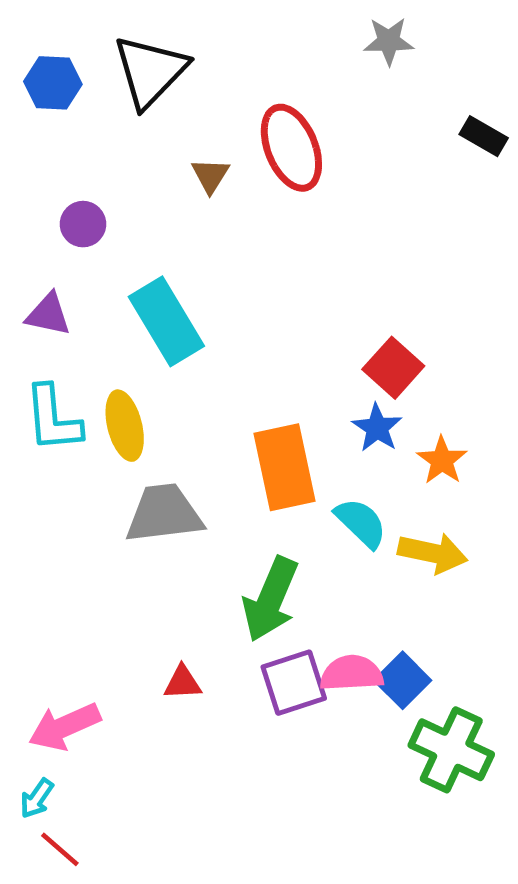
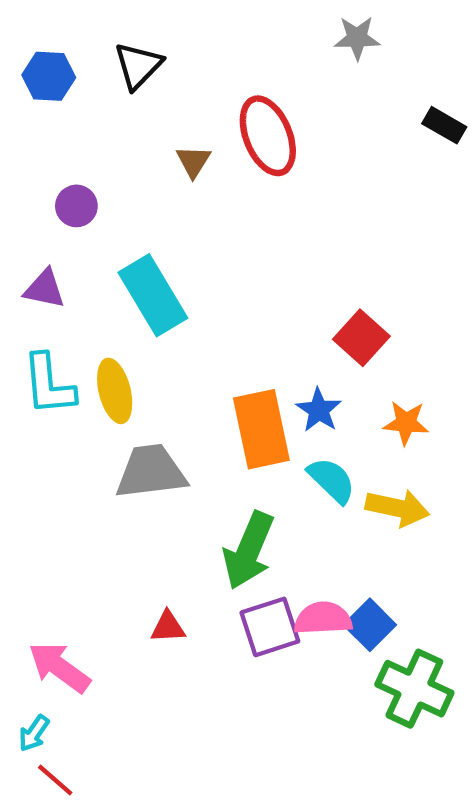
black triangle: (150, 71) -> (138, 66), size x0.7
blue star: (377, 428) -> (319, 410), moved
orange star: (442, 460) -> (406, 423), turned -30
pink arrow: (64, 727) -> (59, 667), turned 60

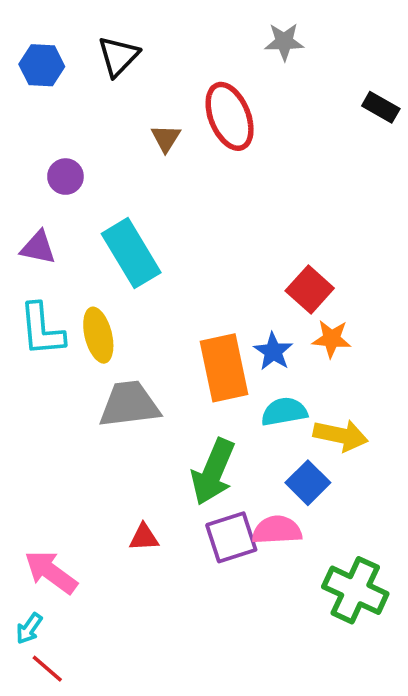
gray star: (357, 38) -> (284, 42), moved
orange star: (406, 423) -> (332, 339), moved
cyan semicircle: (332, 480) -> (284, 412), turned -54
blue square: (370, 625) -> (308, 483), moved

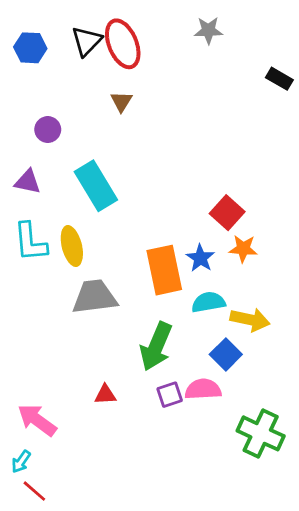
red ellipse: (230, 116) -> (123, 44), moved
purple square: (231, 537) -> (170, 395), size x0.7

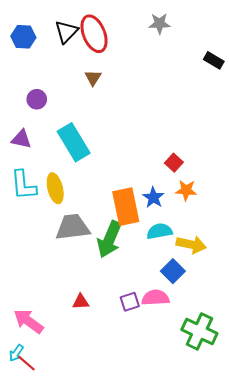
red square: (227, 213) -> (174, 163), size x0.7
green arrow: (156, 346) -> (109, 239), moved
red line: (34, 491) -> (27, 363), moved

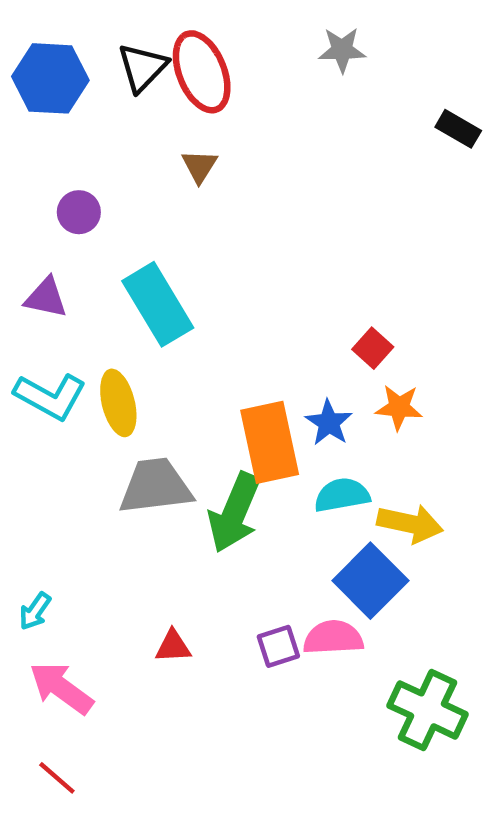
blue hexagon: (23, 37) -> (50, 78), size x1.4
cyan L-shape: (23, 185) -> (50, 396), turned -56
blue square: (173, 271) -> (370, 581), size x1.4
cyan arrow: (16, 353) -> (35, 611), moved

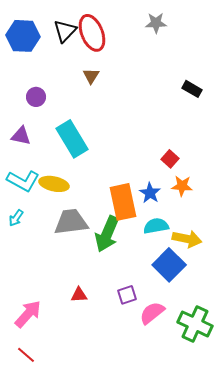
black rectangle: (458, 129) -> (192, 89), moved
yellow ellipse: (118, 403) -> (54, 184), turned -64
cyan arrow: (35, 611) -> (16, 218), moved
pink semicircle: (333, 638) -> (152, 313), moved, turned -36
pink arrow: (61, 688) -> (28, 314), turned 96

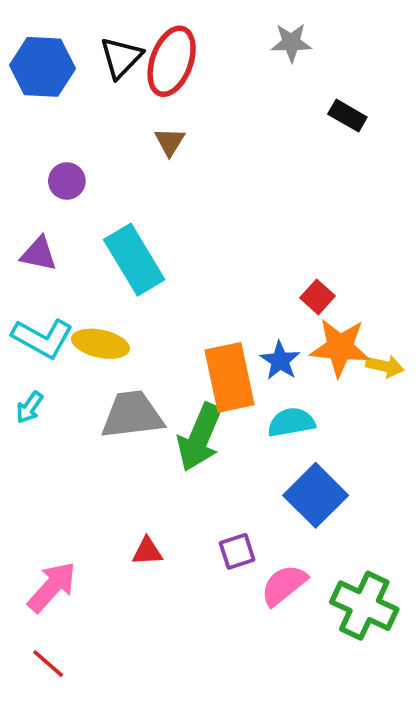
red ellipse: (92, 33) -> (172, 61), turned 42
black rectangle: (192, 89) -> (347, 116), moved
orange star: (182, 186) -> (340, 347), size x1.5
yellow arrow: (187, 239) -> (385, 366), moved, size x0.7

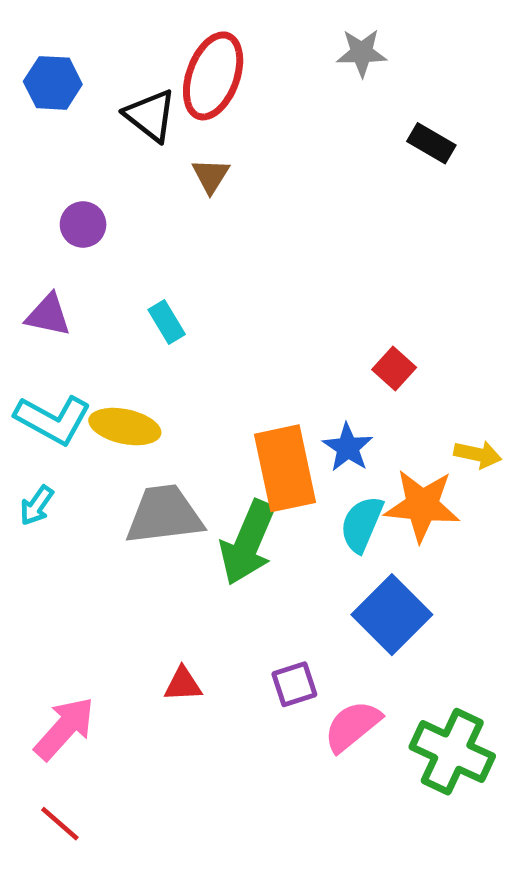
black triangle: (121, 58) -> (150, 115), moved, turned -36
blue hexagon: (43, 67) -> (53, 83), size x0.7
cyan rectangle: (134, 260) -> (167, 322), size x0.5
orange star: (340, 347) -> (422, 505), moved
cyan semicircle: (291, 422) -> (362, 524), turned -57

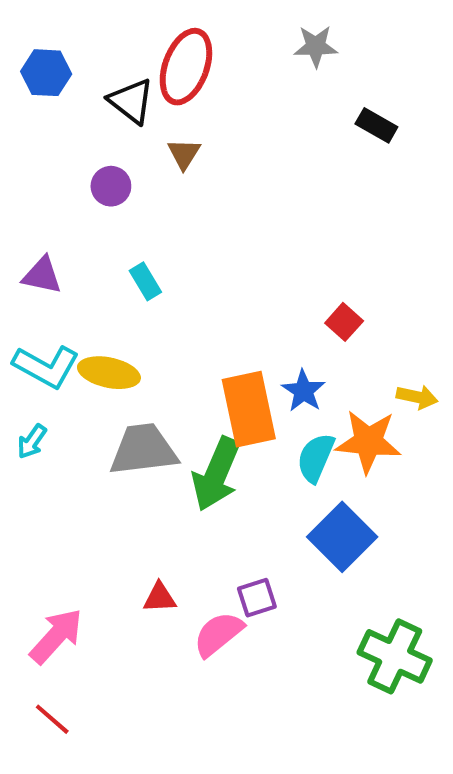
purple circle: (83, 225) -> (111, 186), moved
pink semicircle: (352, 726) -> (218, 634), moved

